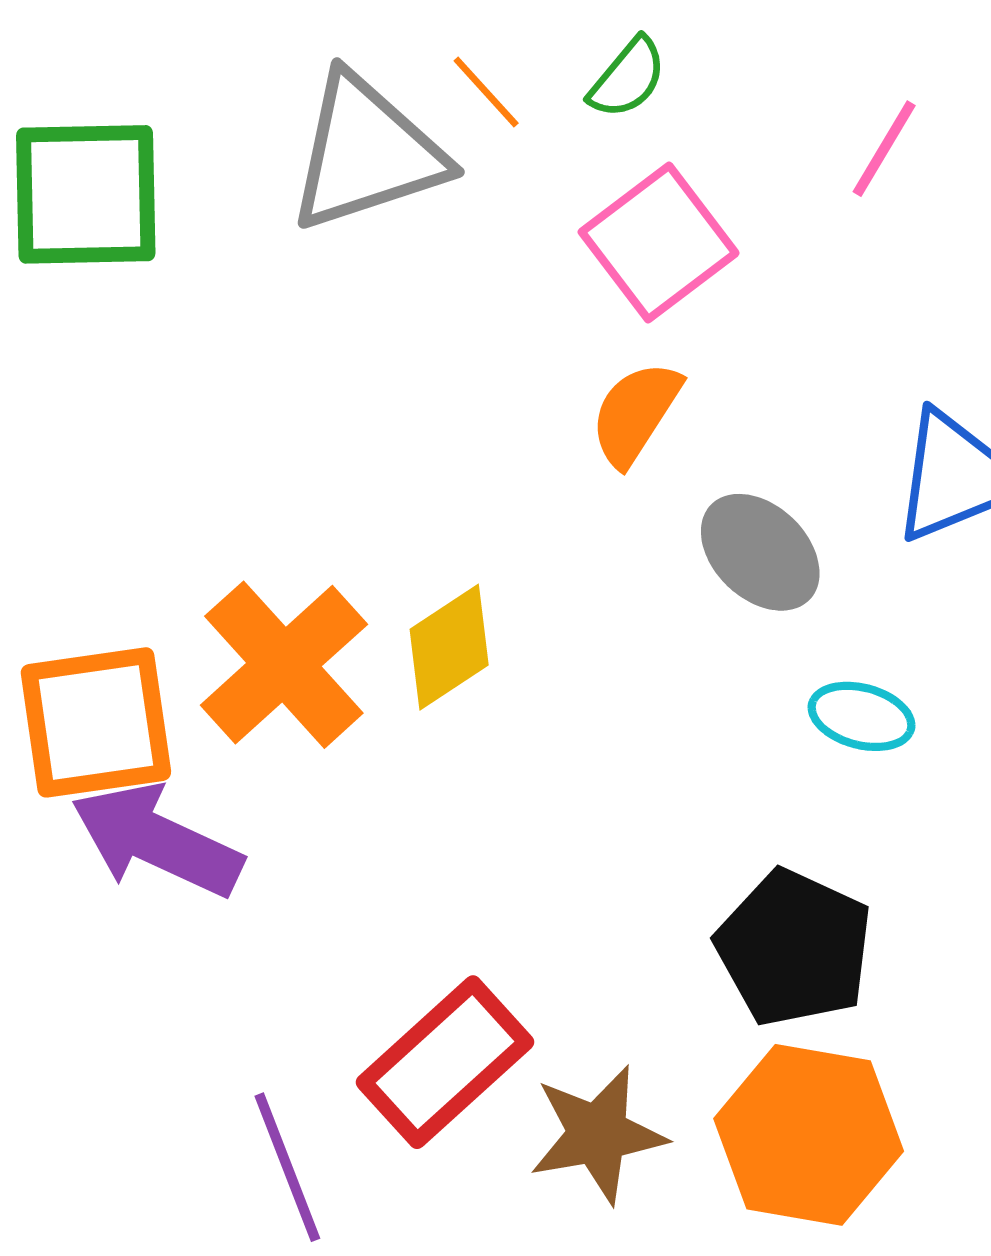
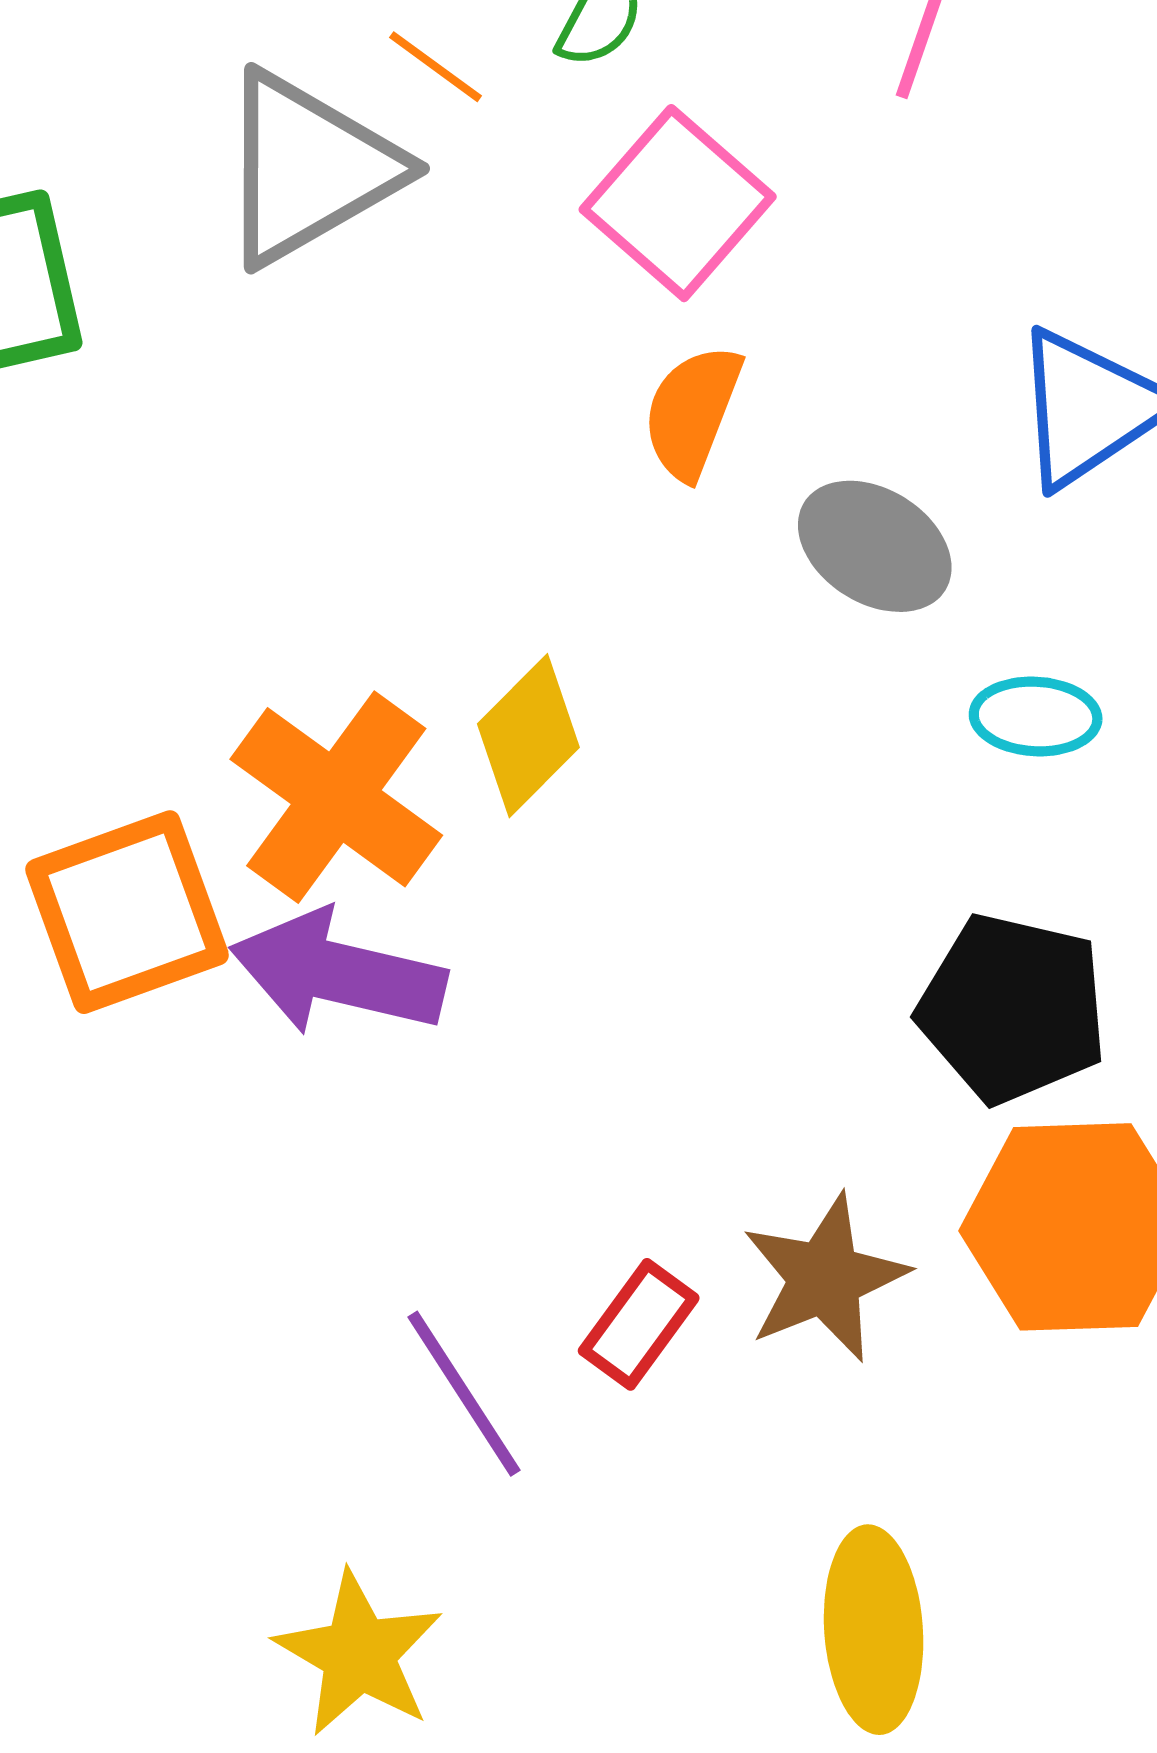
purple arrow: (157, 840) -> (338, 973), moved
red rectangle: (445, 1062) -> (639, 1324), moved, size x0.6

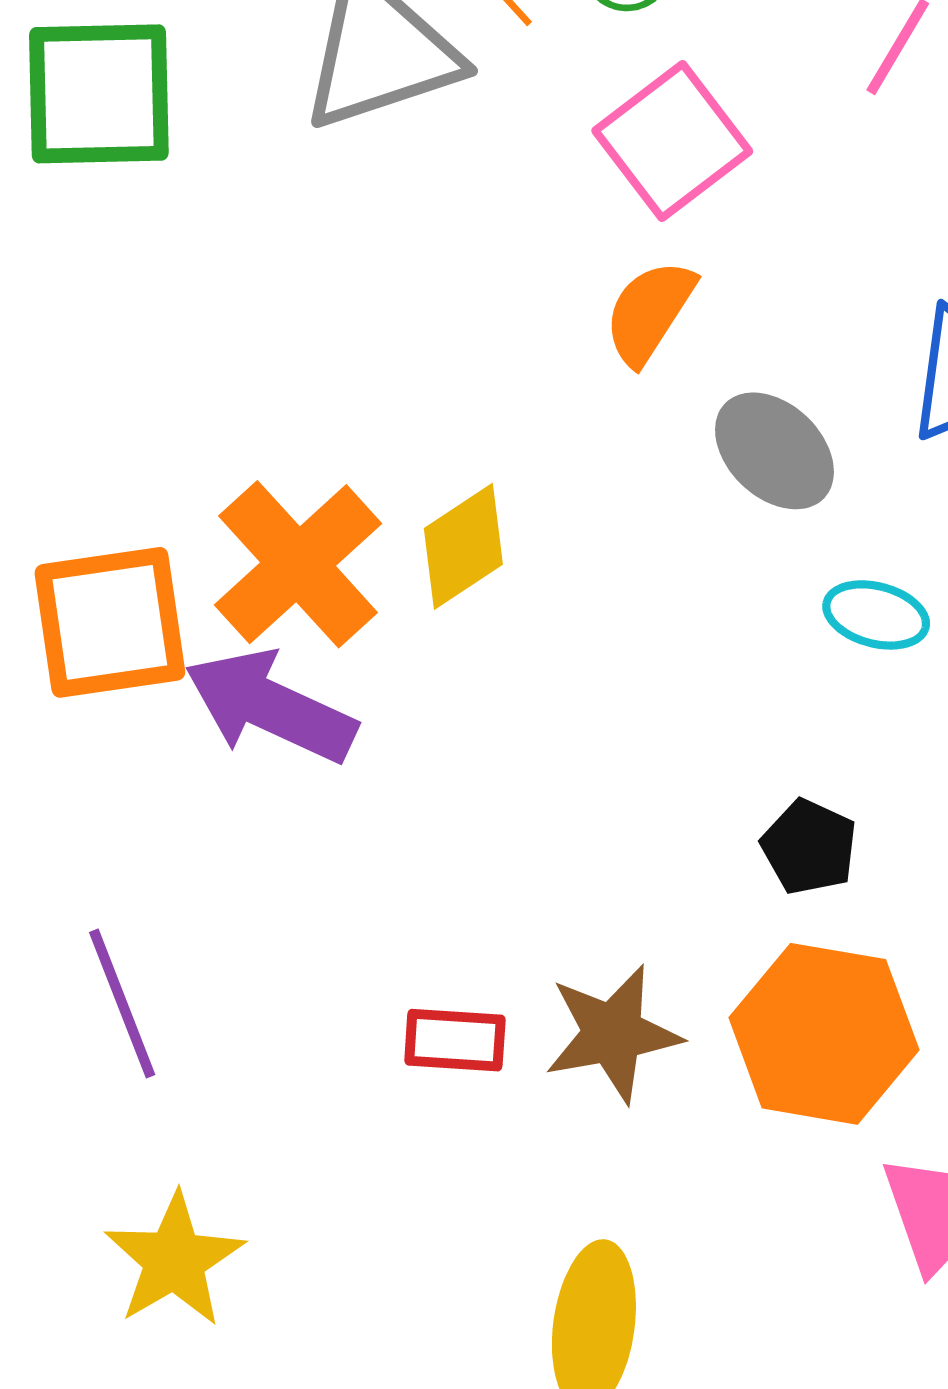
black pentagon: (1013, 1008) -> (809, 847), size x0.6
red rectangle: (639, 1324) -> (455, 1040), turned 46
purple line: (464, 1394) -> (122, 1004), moved

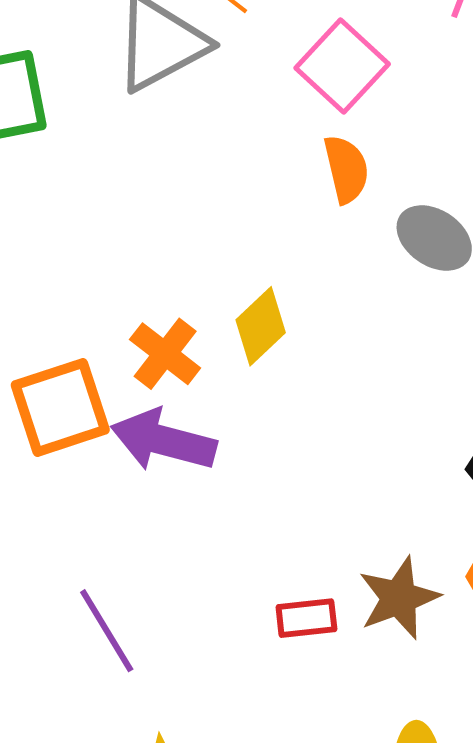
orange semicircle: (649, 312) -> (346, 169), turned 144
orange cross: (298, 564) -> (165, 354), size x0.7

